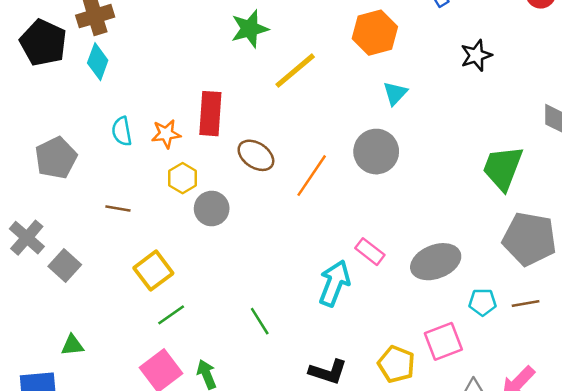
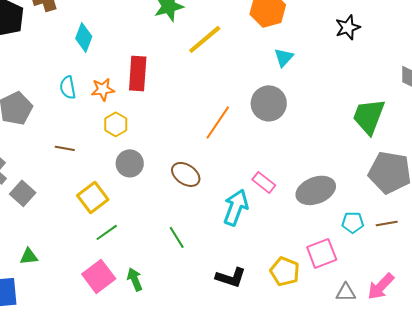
cyan diamond: (98, 62) -> (84, 37), moved
brown ellipse: (256, 155) -> (186, 174), moved
gray circle: (212, 208) -> (130, 163), moved

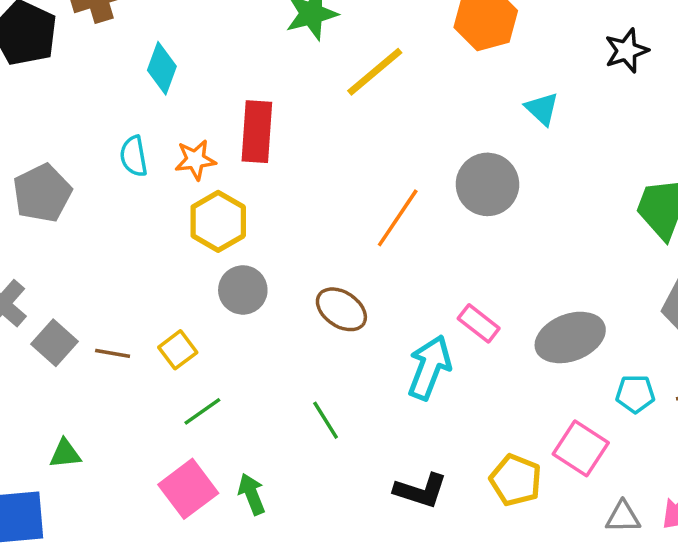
cyan triangle: (284, 57) -> (542, 109), moved, turned -30
yellow hexagon: (116, 124) -> (218, 221), size x1.4
brown line: (65, 148) -> (113, 353), moved
yellow square: (93, 197) -> (178, 350), size x0.7
pink square: (322, 253) -> (581, 448), turned -36

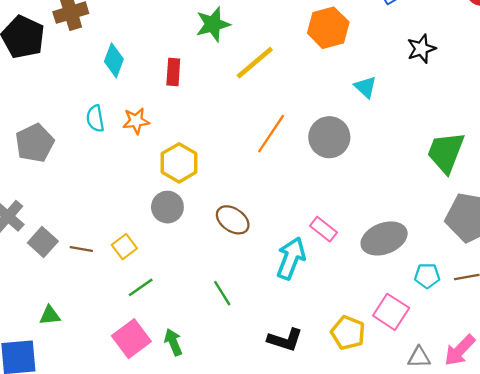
red rectangle: (257, 132) -> (173, 72), moved, size x0.7
orange line: (398, 218) -> (271, 134), moved
yellow hexagon: (218, 221) -> (179, 163), moved

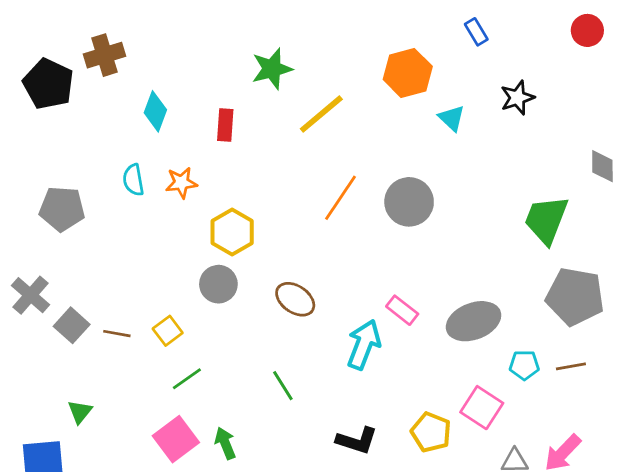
cyan triangle: (365, 87) -> (452, 118), moved
gray pentagon: (35, 143) -> (62, 209), turned 30
green triangle: (50, 315) -> (80, 412), turned -45

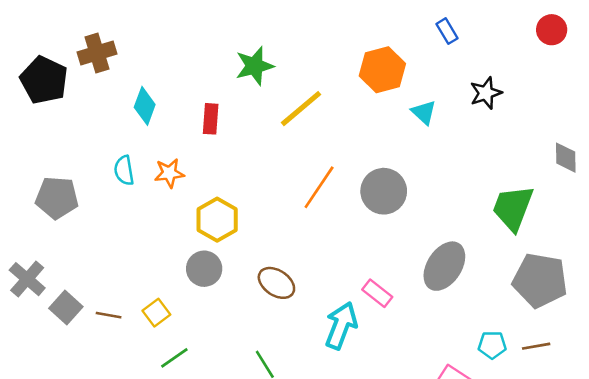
gray ellipse: (474, 321) -> (444, 266), moved, turned -36

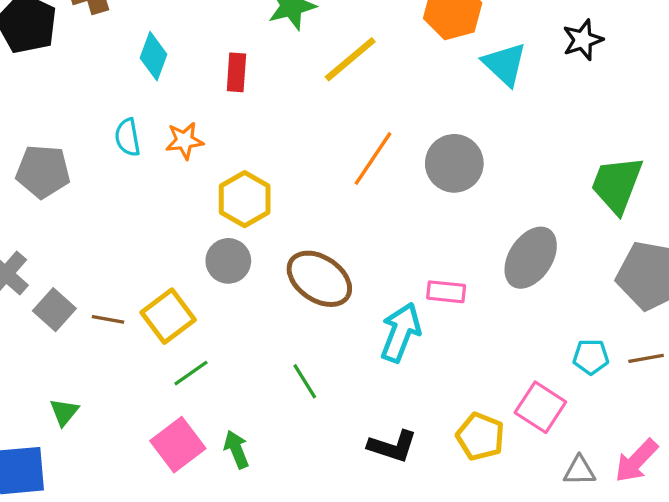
cyan triangle: (424, 112) -> (505, 64), size x1.4
brown ellipse: (276, 283) -> (319, 279), size x1.4
pink rectangle: (377, 293) -> (446, 292), turned -32
yellow square: (156, 313) -> (168, 316), size x1.5

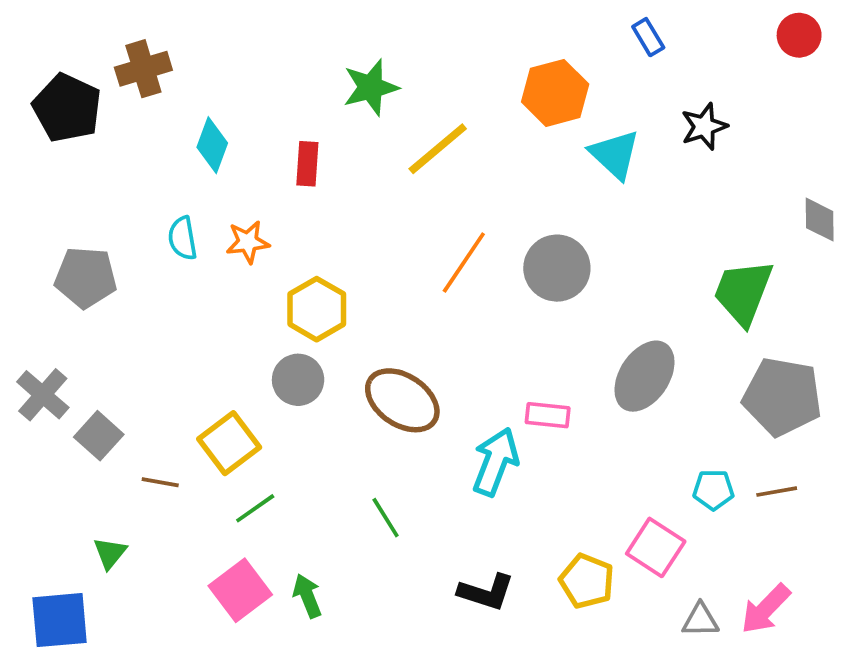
brown line: (108, 319) -> (160, 482), moved

